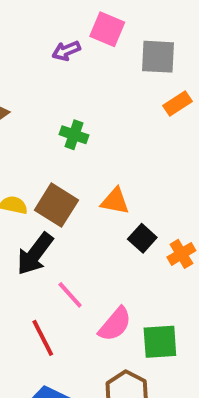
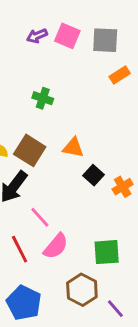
pink square: (107, 29) -> (67, 36), moved
pink semicircle: (115, 324) -> (56, 246), moved

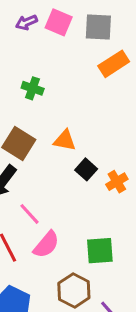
orange rectangle: (120, 75) -> (114, 64), size x1.4

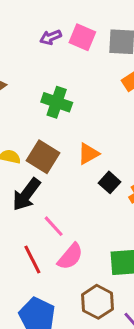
green cross: (33, 88) -> (57, 102), size x1.4
orange triangle: (65, 140) -> (88, 154), turned -40

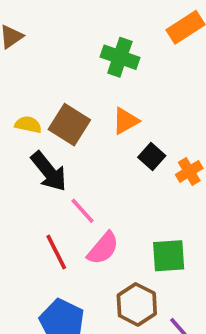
green cross: (57, 102) -> (120, 57), moved
black arrow: (26, 194) -> (49, 171), turned -76

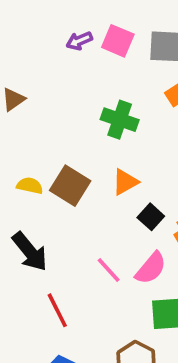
black arrow: (49, 171) -> (30, 252), moved
pink line: (82, 211) -> (109, 270), moved
pink semicircle: (103, 248) -> (151, 268), moved

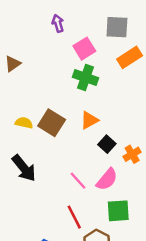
purple arrow: (79, 41) -> (58, 23), turned 96
pink square: (118, 41) -> (84, 49), moved, turned 35
red line: (57, 310) -> (74, 217), moved

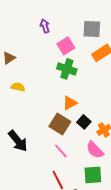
yellow semicircle: (24, 123) -> (18, 87), moved
brown square: (52, 123) -> (60, 124), moved
pink semicircle: (107, 179) -> (95, 150), moved, turned 96

